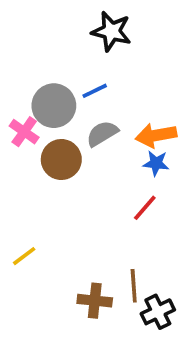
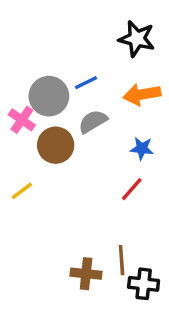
black star: (111, 31) -> (137, 39), moved
orange arrow: (156, 135) -> (142, 94), moved
yellow line: (24, 256) -> (22, 191), moved
black cross: (158, 312) -> (144, 284), turned 32

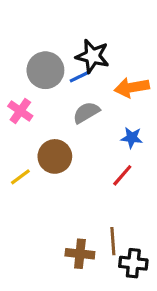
black star: (137, 39) -> (92, 56), moved
gray circle: (49, 96) -> (45, 70), moved
brown circle: (56, 145) -> (55, 156), moved

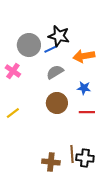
brown circle: (55, 156) -> (57, 103), moved
red line: (122, 175) -> (87, 112), moved, turned 49
black cross: (133, 263) -> (85, 158), moved

